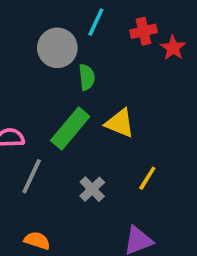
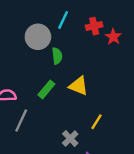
green rectangle: (70, 129) -> (46, 89), size x0.7
gray cross: (92, 189) -> (70, 138), moved

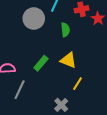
green semicircle: (57, 56) -> (65, 30), moved
yellow line: (97, 122) -> (77, 84), moved

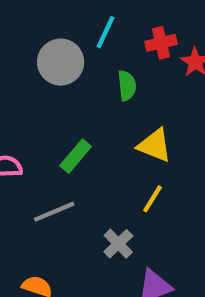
yellow triangle: (68, 60) -> (155, 145), moved
gray line: (20, 90) -> (54, 212), moved, turned 42

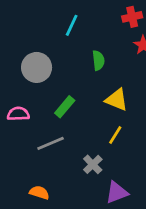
cyan line: (105, 32) -> (72, 25), moved
red cross: (161, 43) -> (132, 17), moved
gray circle: (61, 62) -> (37, 67), moved

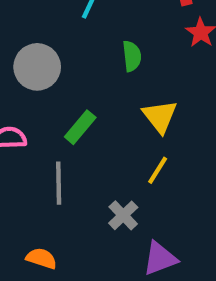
yellow triangle: (117, 100) -> (160, 116), turned 30
gray line: (51, 143) -> (59, 183), turned -68

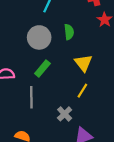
gray circle: (37, 67) -> (39, 37), moved

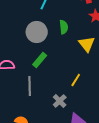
yellow triangle: (83, 63) -> (87, 44), moved

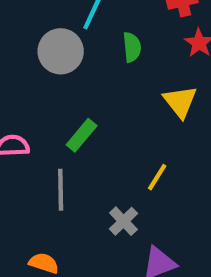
green semicircle: (64, 27) -> (132, 47), moved
gray circle: (37, 32) -> (61, 51), moved

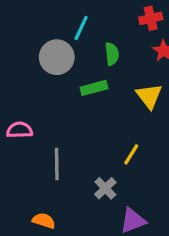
green rectangle: (82, 135) -> (94, 88), moved, turned 35

